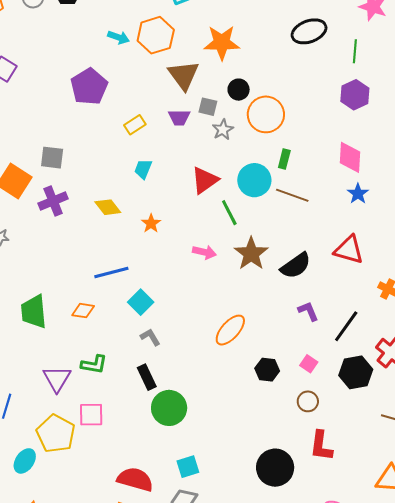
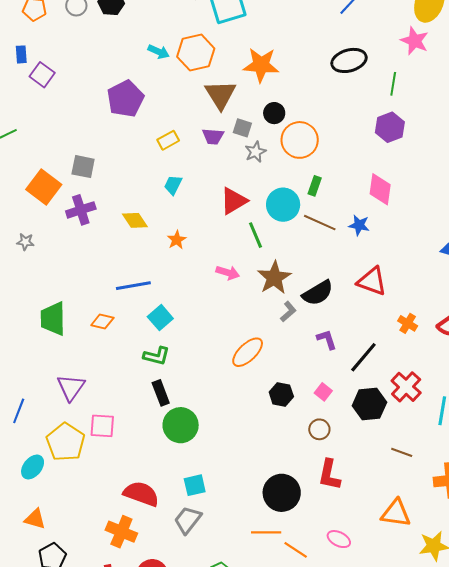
blue star: (358, 194) -> (359, 225), moved, turned -30
gray L-shape: (150, 337) -> (288, 312), moved, turned 75
green L-shape: (94, 364) -> (157, 356), moved

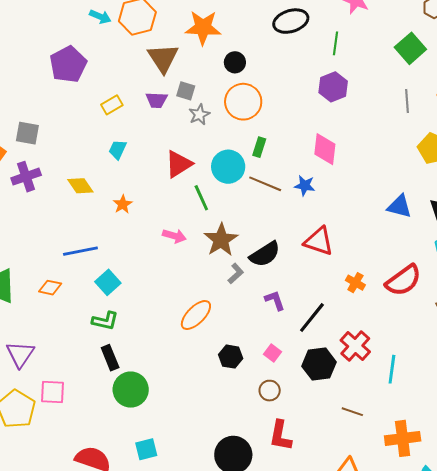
black circle: (274, 113) -> (235, 62), moved

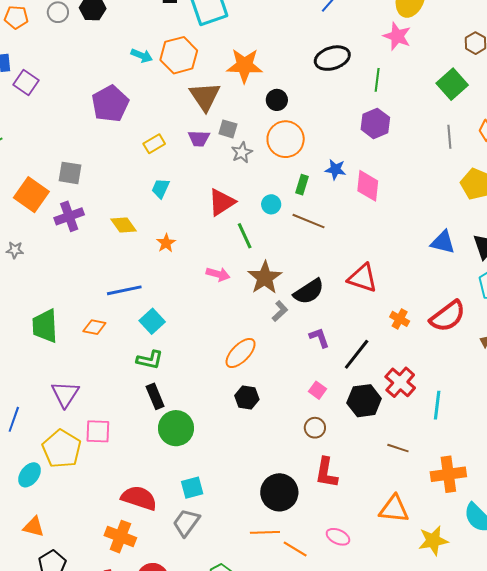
cyan circle: (228, 167) -> (271, 204), size x0.6
blue star: (305, 186) -> (335, 169), moved
black hexagon: (231, 357) -> (247, 398), moved

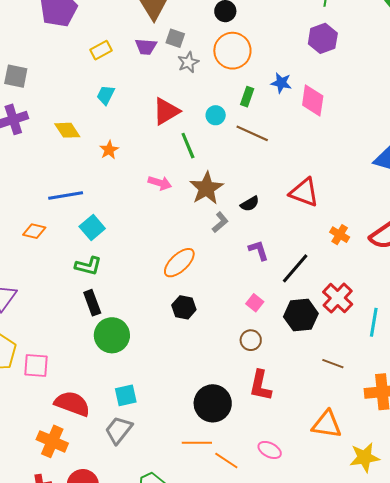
black semicircle: (309, 291) -> (250, 204), size x0.6
pink square: (98, 431) -> (36, 365), moved

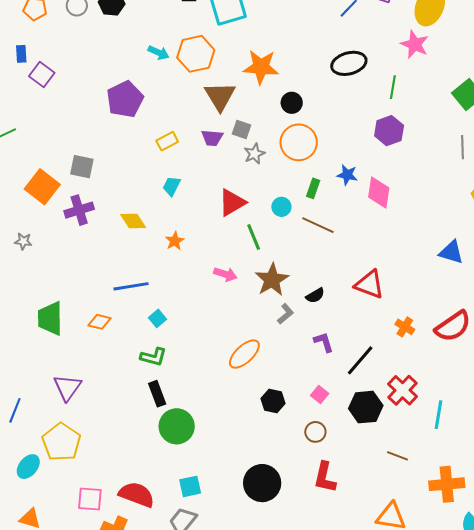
cyan square: (92, 227) -> (157, 318), size x0.7
black hexagon: (184, 307) -> (273, 401), moved
pink square: (36, 365) -> (90, 499), moved
black circle: (213, 403) -> (262, 483), moved

